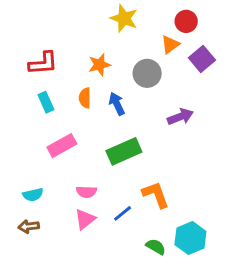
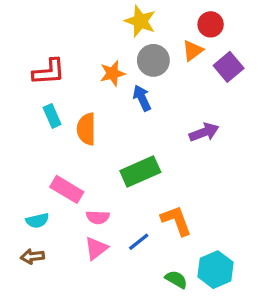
gray circle: (147, 73) -> (153, 60), moved
orange semicircle: (85, 98) -> (86, 129), moved, size x1.4
blue arrow: (117, 104) -> (142, 98), moved
pink rectangle: (62, 146) -> (67, 189), moved, turned 60

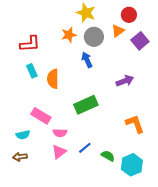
orange star: (113, 73) -> (69, 35), moved
orange L-shape: (176, 221) -> (135, 124), moved
green semicircle: (176, 279) -> (108, 156), moved

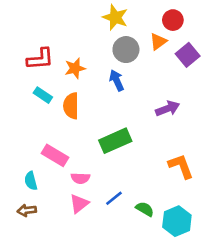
orange star: (69, 35) -> (75, 68), moved
cyan rectangle: (32, 71) -> (43, 95), turned -32
cyan semicircle: (23, 135) -> (31, 181), turned 88

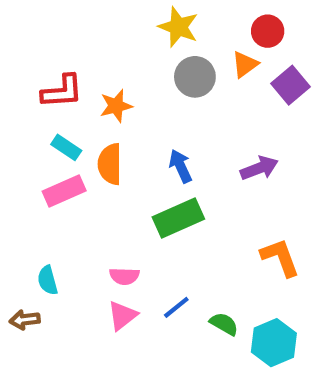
blue arrow: (117, 80) -> (180, 166), moved
pink rectangle: (55, 155) -> (64, 191), moved, turned -55
brown arrow: (27, 210) -> (25, 320), moved

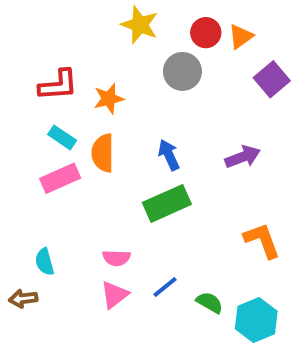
yellow star: (178, 27) -> (140, 25), moved
red circle: (268, 31) -> (206, 33), moved
orange triangle: (245, 64) -> (241, 36), moved

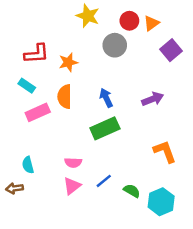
cyan rectangle: (62, 137) -> (27, 86), moved

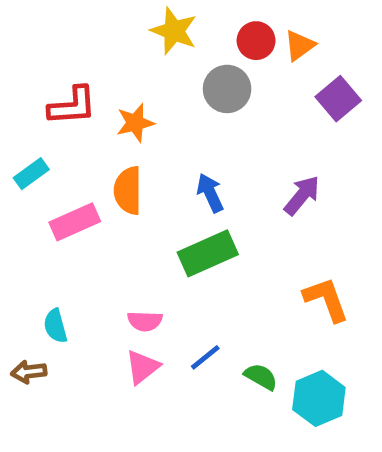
cyan rectangle: (27, 86) -> (31, 174), moved, turned -70
purple arrow: (153, 99) -> (302, 195), turned -30

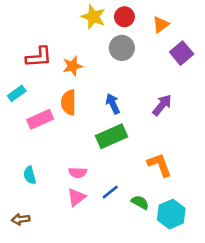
red circle: (256, 41) -> (124, 17), moved
orange L-shape: (326, 299) -> (160, 165), moved
brown arrow: (29, 372) -> (21, 219), moved

